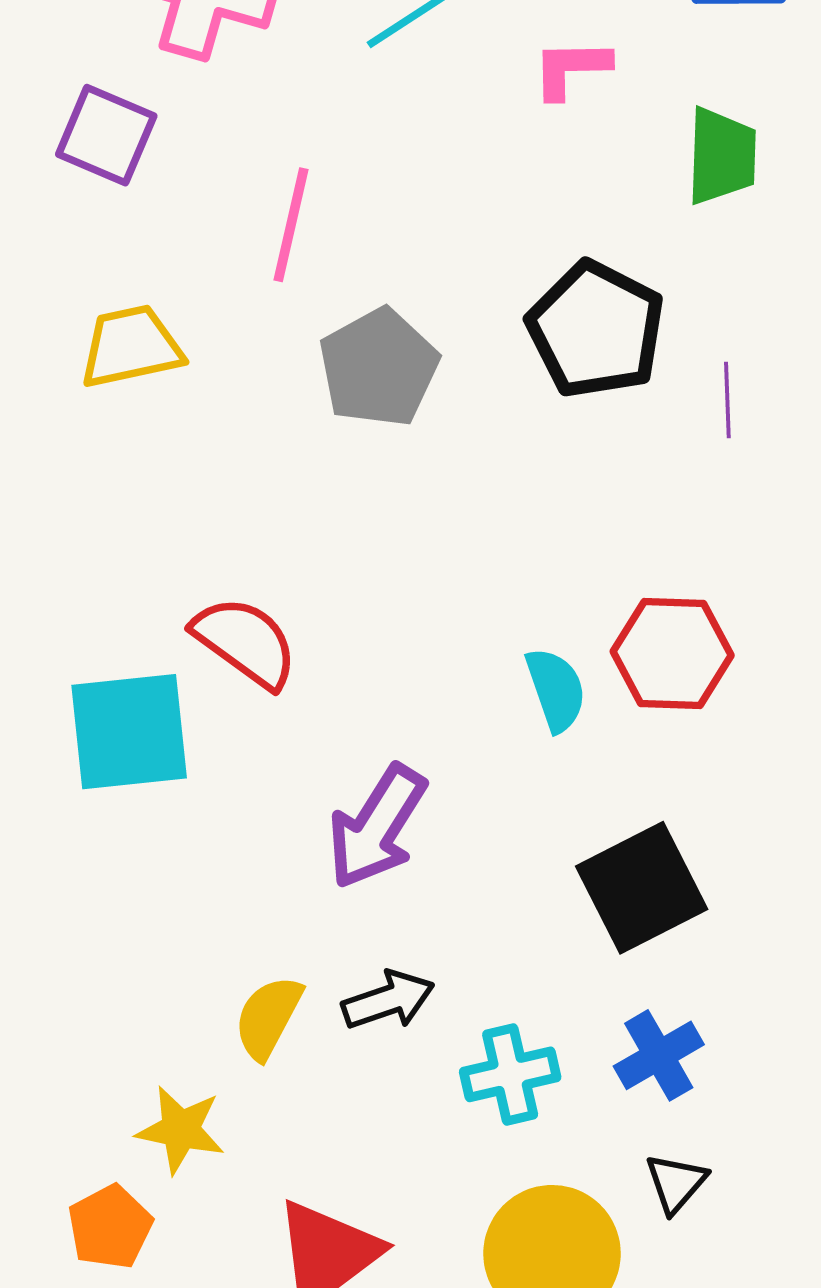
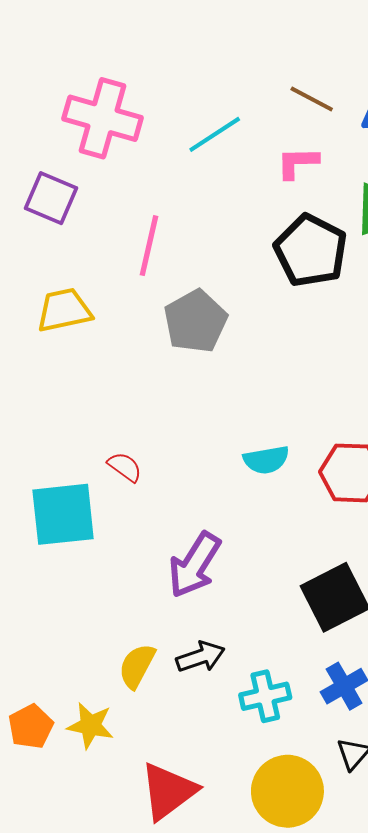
black pentagon: (596, 330) -> (311, 251), moved
red semicircle: (245, 642) -> (125, 467), size x0.6
cyan semicircle: (556, 690) -> (266, 460), moved, turned 99
orange pentagon: (110, 1227) -> (31, 727), moved

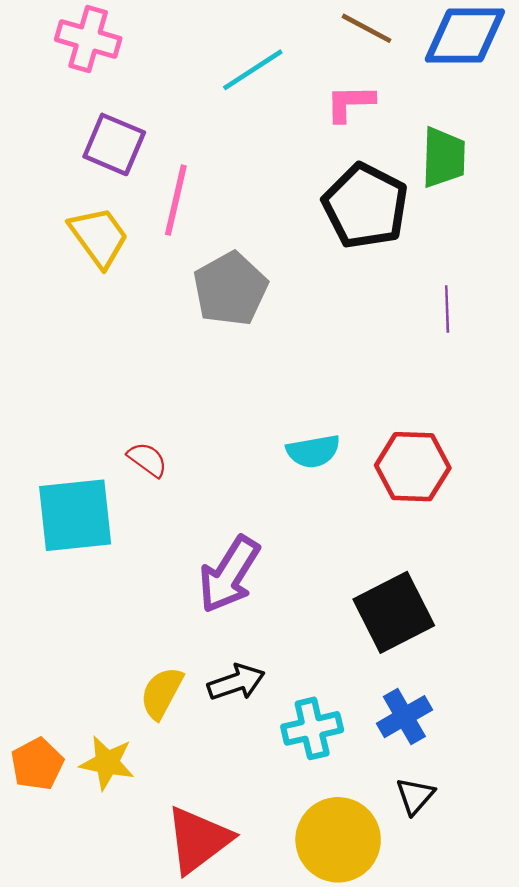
pink cross: (103, 118) -> (88, 39), moved, size x0.7
purple square: (51, 198) -> (114, 144), moved
yellow trapezoid: (64, 310) -> (99, 237), moved, turned 66

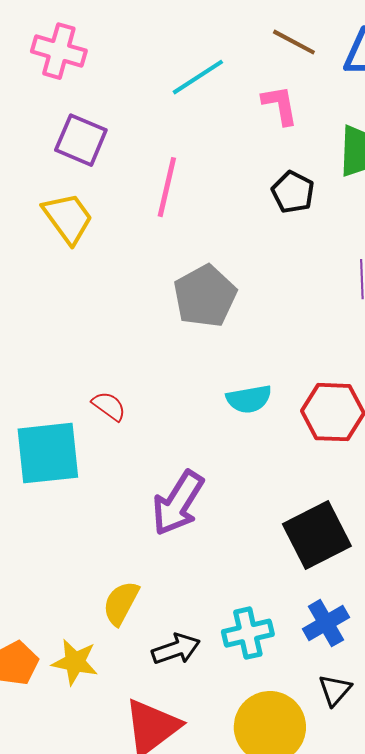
pink L-shape: (350, 103) -> (280, 105), turned 81
pink line: (176, 200) -> (167, 187), moved
black pentagon: (365, 206) -> (293, 192), size x0.6
gray pentagon: (230, 289) -> (205, 296), moved
black arrow: (236, 682) -> (176, 649), moved

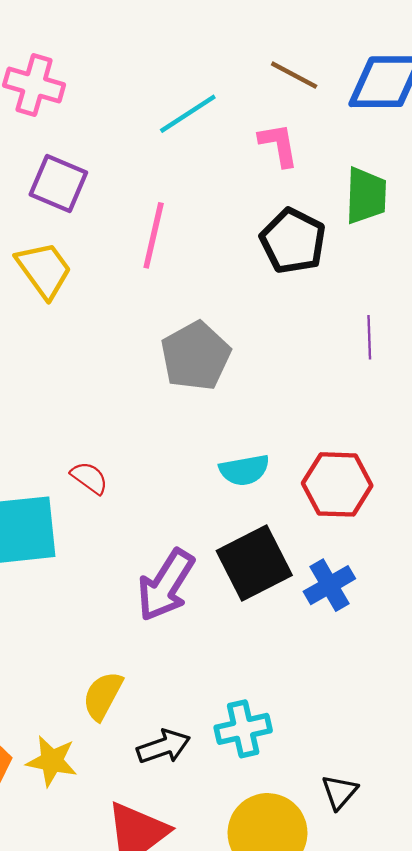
black pentagon: (293, 192) -> (293, 241), size x1.4
black square: (317, 535) -> (254, 563), moved
blue cross: (326, 623) -> (329, 585), moved

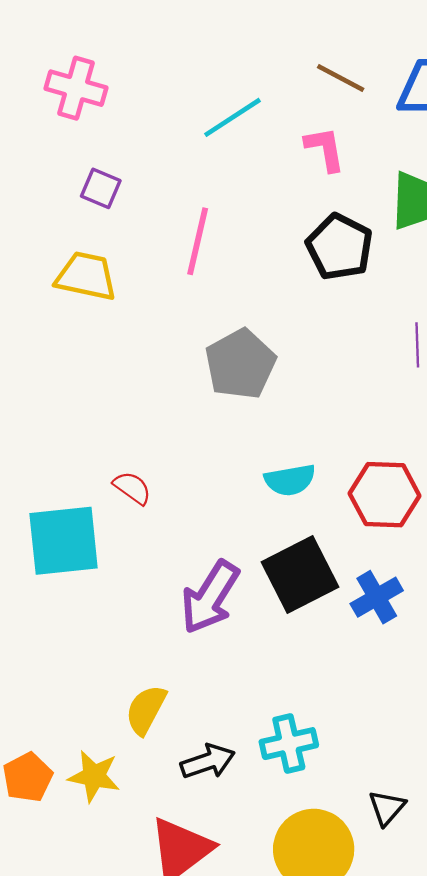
purple square: (58, 183) -> (101, 188), size x0.7
yellow trapezoid: (44, 270) -> (86, 276), turned -42

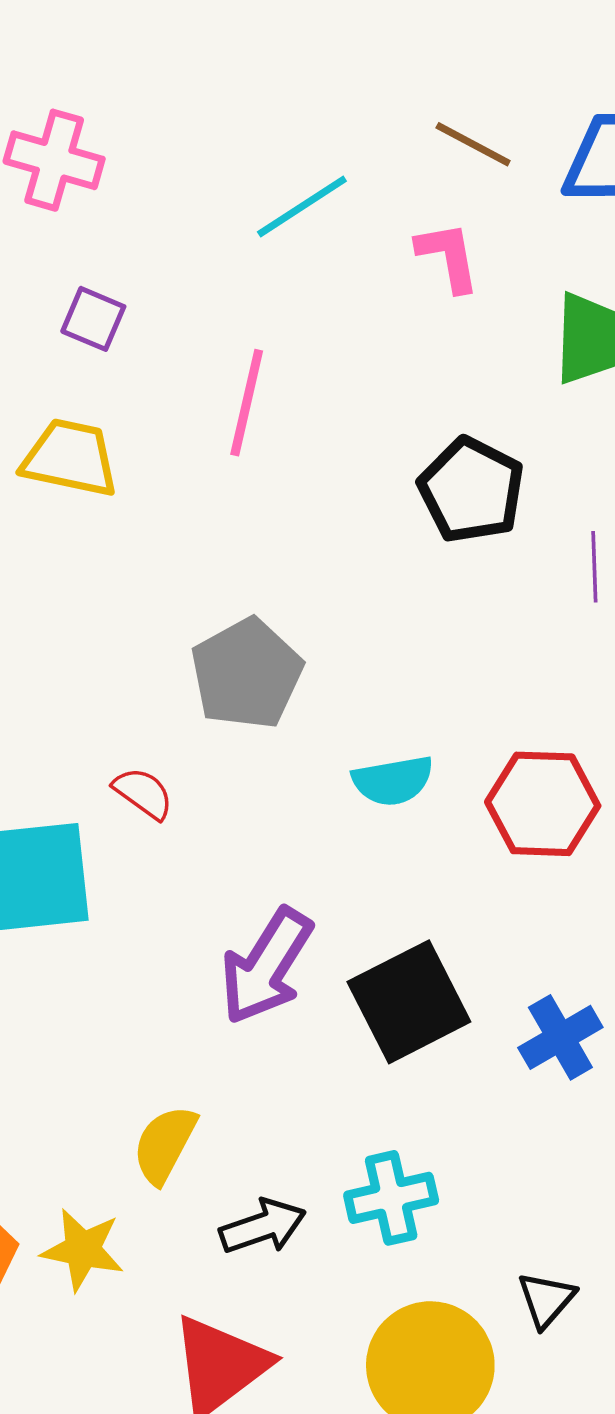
black pentagon: (340, 247) -> (471, 490), moved
gray pentagon: (240, 364) -> (247, 674), moved
black square: (300, 575) -> (409, 1002), moved
blue cross: (377, 597) -> (560, 1037), moved

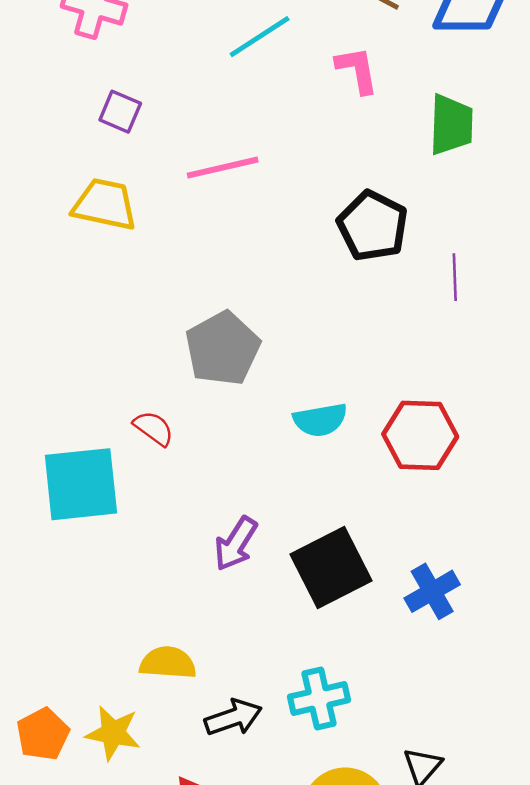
pink line: (247, 403) -> (223, 168), turned 64
purple arrow: (266, 966) -> (236, 544), size x0.7
yellow semicircle: (165, 1144) -> (168, 663), turned 66

